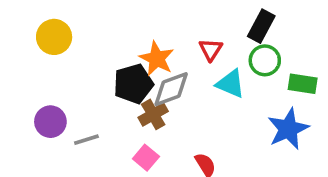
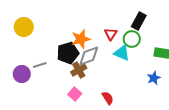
orange star: (157, 59) -> (81, 39), turned 30
green circle: (265, 60) -> (132, 39), moved
blue star: (288, 129) -> (154, 78), size x0.6
gray line: (86, 140) -> (40, 65), moved

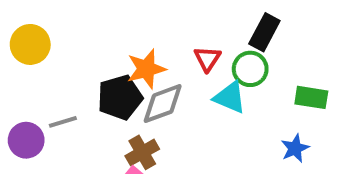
brown cross: (79, 70) -> (142, 152), moved

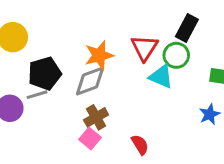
red triangle: (207, 59) -> (144, 48), size x1.4
black pentagon: (120, 97) -> (45, 73), moved
gray diamond: (163, 104) -> (90, 81), moved

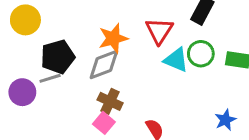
green circle: (176, 55) -> (201, 54), moved
blue star: (210, 114) -> (225, 120), moved
brown cross: (96, 117) -> (110, 101), turned -35

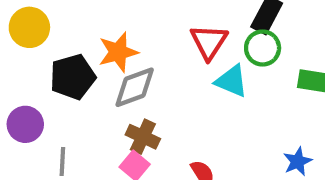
orange star: (113, 38) -> (118, 52), moved
green circle: (201, 54) -> (263, 48), moved
gray line: (50, 78) -> (62, 161), moved, turned -70

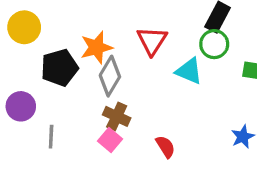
red triangle: (209, 42) -> (152, 41), moved
gray diamond: (135, 87) -> (110, 76), turned -39

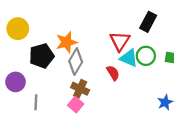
red triangle: (152, 41) -> (120, 41), moved
green circle: (214, 44) -> (146, 56), moved
red semicircle: (165, 147) -> (113, 73), moved

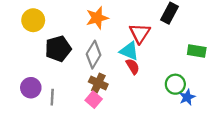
orange star: (67, 42) -> (97, 18), moved
green circle: (146, 56) -> (175, 84), moved
cyan triangle: (129, 58) -> (129, 51), moved
purple circle: (16, 82) -> (31, 88), moved

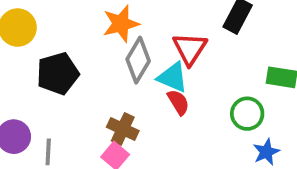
gray diamond: (94, 55) -> (138, 60), moved
green circle: (175, 84) -> (247, 114), moved

